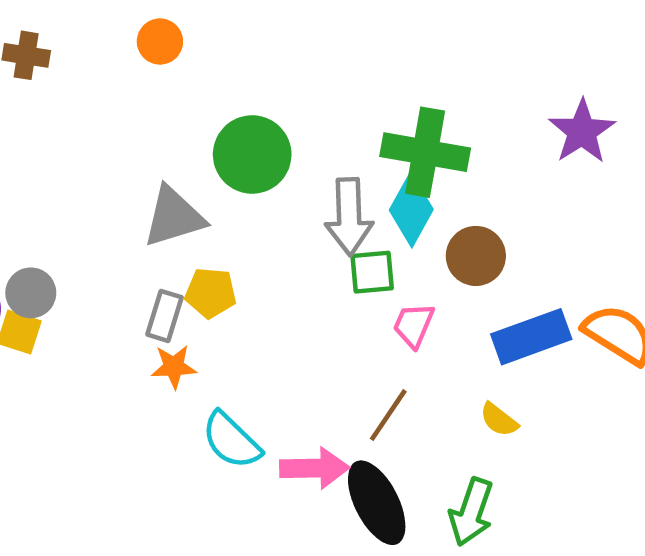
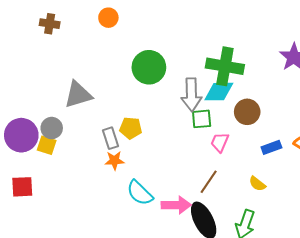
cyan diamond: (411, 210) -> (219, 92), turned 60
gray triangle: (174, 217) -> (78, 95), moved
gray rectangle: (165, 316) -> (110, 138), turned -35
blue rectangle: (531, 337) -> (271, 147), size x0.6

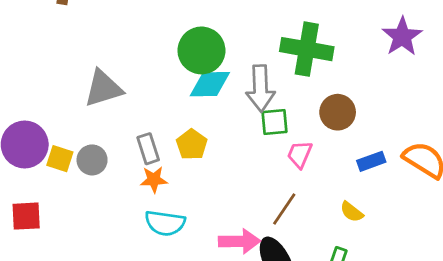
cyan diamond: (219, 92) -> (210, 84), moved
gray circle: (52, 128) -> (92, 160), moved
yellow pentagon: (131, 128) -> (192, 144), moved, turned 30
cyan semicircle: (140, 193) -> (165, 223), moved, turned -36

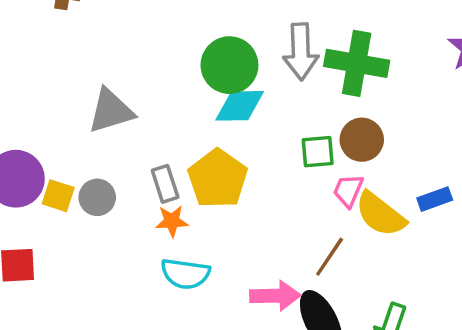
gray arrow: (260, 88) -> (301, 52), moved
brown circle: (338, 112) -> (362, 140), moved
yellow pentagon: (192, 144) -> (218, 179), size x1.6
yellow semicircle: (352, 212) -> (380, 214), moved, size x1.8

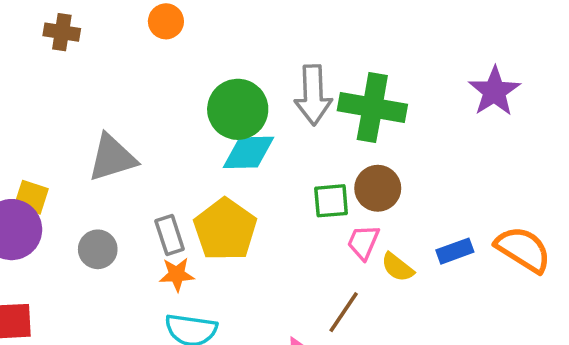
yellow square: (58, 196) -> (31, 197), moved
yellow semicircle: (380, 214) -> (397, 267), size x0.6

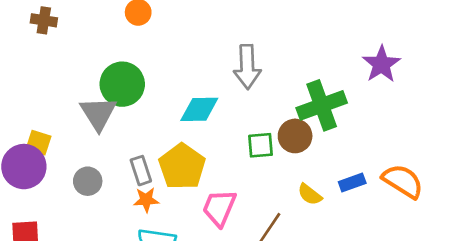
brown cross: (62, 32) -> (44, 20), moved
green cross: (372, 108) -> (322, 105), moved, turned -30
green circle: (238, 109) -> (122, 84), moved
gray triangle: (112, 158) -> (98, 113), turned -45
pink trapezoid: (363, 242) -> (219, 208), moved, size x1.4

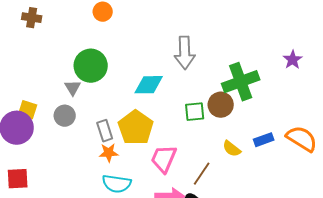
purple star: (381, 64) -> (293, 60), moved, size x0.7
gray triangle: (98, 113) -> (73, 88), size x0.6
gray circle: (88, 181) -> (65, 116), moved

